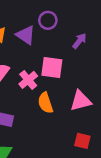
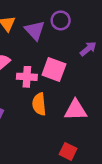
pink cross: (28, 80) -> (27, 77), turned 30

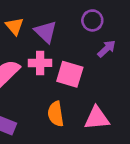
purple circle: (61, 20) -> (92, 20), moved
pink cross: (27, 77) -> (40, 63), moved

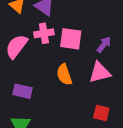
purple arrow: (107, 49) -> (104, 45), moved

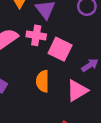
pink triangle: (100, 72) -> (77, 90), turned -35

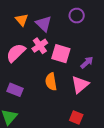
pink cross: (36, 35) -> (40, 46), turned -35

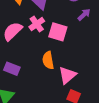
purple arrow: (87, 62) -> (84, 15), moved
pink triangle: (80, 84) -> (67, 75), moved

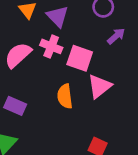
pink cross: (37, 24) -> (51, 46), turned -35
pink triangle: (67, 75) -> (99, 86), moved

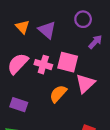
pink cross: (51, 46) -> (43, 65), moved
orange semicircle: (65, 96) -> (58, 94), turned 54

